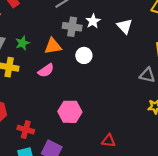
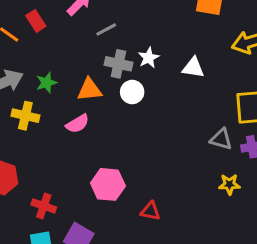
white triangle: (125, 26) -> (193, 68), turned -42
white circle: (84, 55) -> (132, 92), moved
red triangle: (109, 141) -> (150, 211), moved

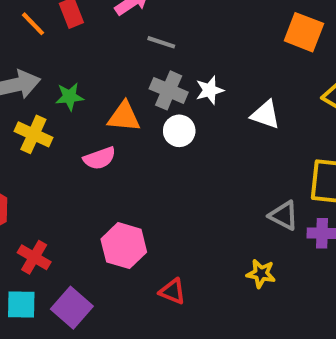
gray line: (106, 30) -> (161, 42), turned 35
yellow star: (229, 184) -> (261, 274), moved

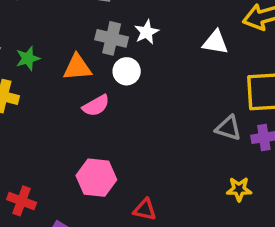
white triangle: (265, 115) -> (215, 42), moved
pink semicircle: (100, 158) -> (96, 106), moved
yellow star: (261, 274) -> (239, 189), moved

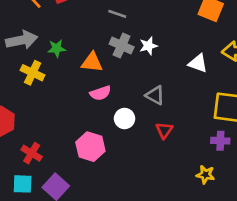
white circle: (127, 71) -> (125, 119), moved
gray triangle: (228, 128) -> (155, 95), moved
yellow star: (239, 189) -> (205, 175), moved
red triangle: (145, 210) -> (164, 130), moved, turned 42

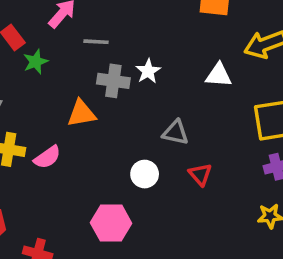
green star: (57, 48) -> (36, 62), moved
pink semicircle: (100, 93) -> (47, 157), moved

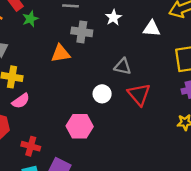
white star: (148, 71) -> (113, 18), moved
pink semicircle: (47, 157) -> (21, 101), moved
red triangle: (200, 174) -> (139, 94), size x1.5

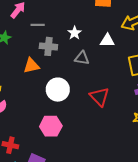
gray triangle: (123, 66) -> (82, 58), moved
white circle: (102, 94) -> (58, 90), moved, size x1.5

